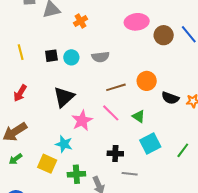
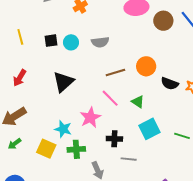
pink star: (82, 121) -> (90, 117), moved
green line: (183, 150) -> (182, 136), turned 70
green cross: (76, 174) -> (76, 149), moved

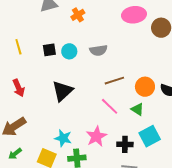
orange circle: (146, 66) -> (145, 87), moved
red arrow: (20, 78) -> (19, 88), turned -54
pink star: (90, 117) -> (96, 136), moved
black cross: (114, 139) -> (125, 144), moved

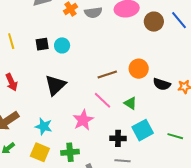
gray semicircle: (98, 50) -> (93, 12), moved
orange circle: (145, 87) -> (139, 69), moved
pink star: (96, 136) -> (83, 120), moved
cyan star: (63, 138) -> (44, 126), moved

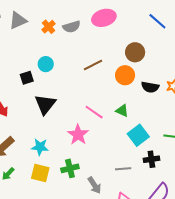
brown circle: (154, 22) -> (135, 52), moved
black square: (42, 44) -> (27, 78), moved
brown line: (107, 75) -> (93, 65), moved
black cross: (118, 138) -> (151, 159), moved

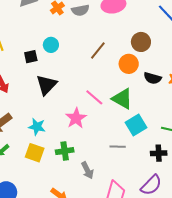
brown line: (93, 65) -> (98, 50), turned -30
green triangle: (122, 111) -> (122, 99), size x1.6
black cross: (151, 159) -> (159, 153), moved
gray line: (123, 169) -> (118, 147), moved

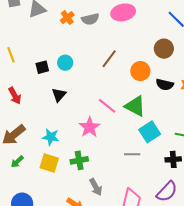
brown circle: (141, 42) -> (164, 49), moved
cyan circle: (51, 45) -> (65, 63), moved
black triangle: (46, 85) -> (59, 95), size x0.7
gray arrow: (87, 170) -> (96, 187), moved

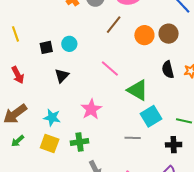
brown line: (109, 59) -> (114, 25), moved
orange circle: (140, 71) -> (144, 35), moved
black semicircle: (165, 85) -> (168, 70), turned 60
pink line: (107, 106) -> (110, 69), moved

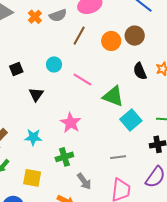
cyan circle: (69, 44) -> (54, 64), moved
gray line: (133, 138) -> (118, 157), moved
yellow square: (50, 144) -> (32, 178), moved

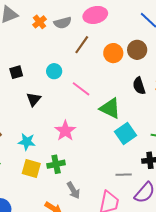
gray line: (118, 157) -> (124, 175), moved
yellow square: (32, 178) -> (31, 169), moved

